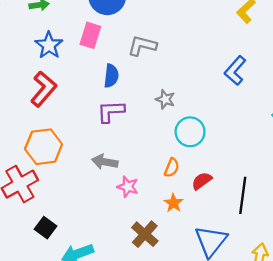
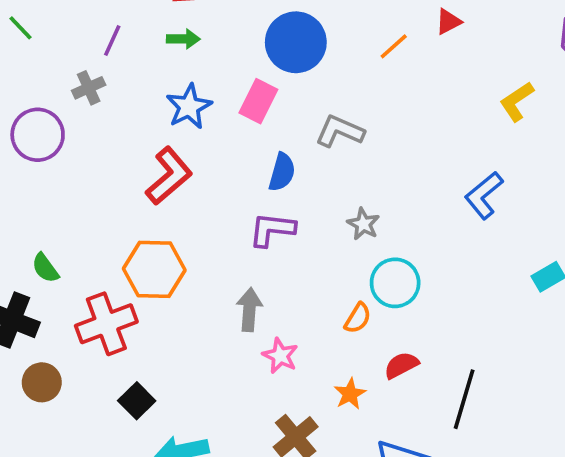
gray arrow: (105, 162) -> (249, 310), turned 75
orange semicircle: (172, 168) -> (358, 318), moved

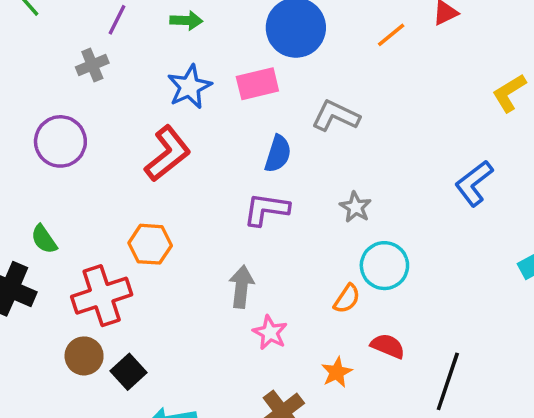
pink rectangle: (258, 101) -> (257, 84), turned 48
purple circle: (38, 135) -> (60, 141), moved
orange hexagon: (154, 269) -> (150, 244), size x0.7
red semicircle: (401, 365) -> (388, 346), turned 48
brown circle: (42, 382) -> (84, 356), moved

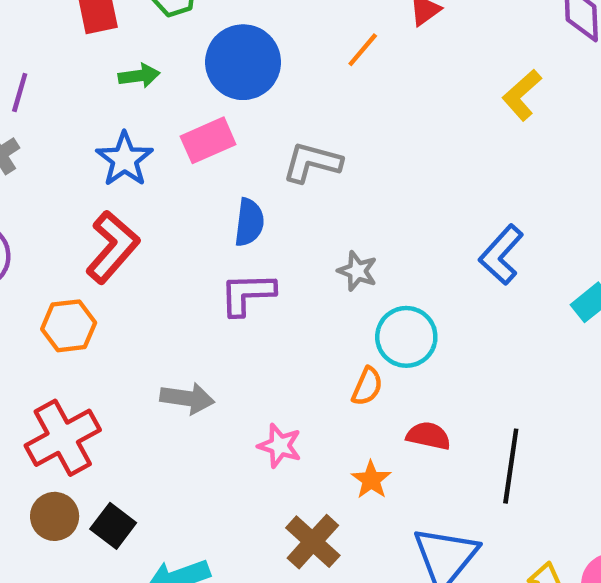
green arrow: (186, 21) -> (139, 76), moved
blue L-shape: (474, 183) -> (501, 255), moved
orange hexagon: (150, 244) -> (69, 326), moved
gray arrow: (241, 287) -> (187, 398), moved, turned 102

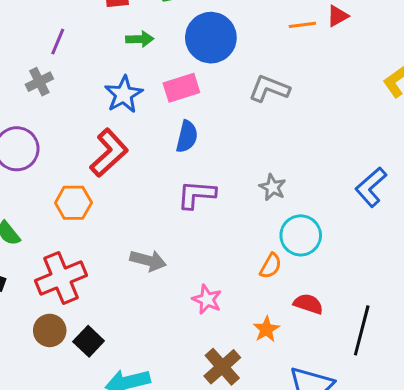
orange line: (363, 50) -> (302, 25), moved, turned 36
gray L-shape: (312, 162) -> (269, 89), moved
blue semicircle: (249, 222) -> (187, 137), moved

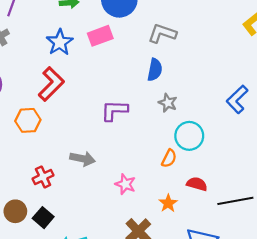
blue semicircle: (187, 137) -> (155, 70), moved
red cross: (61, 278) -> (43, 177), moved, size x0.6
black line: (362, 330) -> (235, 201), turned 68

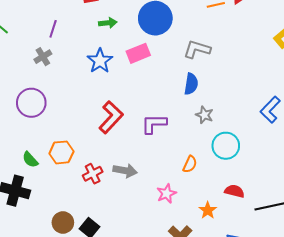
red L-shape: (51, 84) -> (111, 117), moved
orange hexagon: (28, 120) -> (61, 152), moved
orange semicircle: (169, 158) -> (190, 164), moved
red cross: (43, 177) -> (93, 174), moved
pink star: (125, 184) -> (167, 193), turned 30

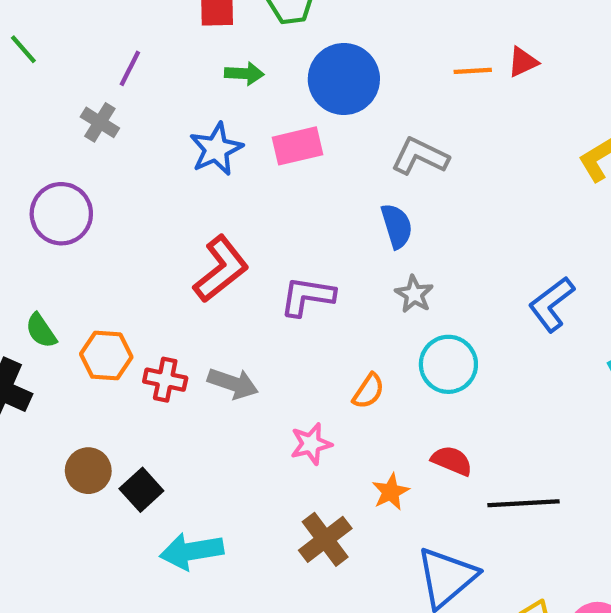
gray cross: (43, 57) -> (100, 122), turned -36
blue semicircle: (191, 84) -> (397, 226), turned -35
orange hexagon: (61, 152) -> (106, 356), moved
red cross: (93, 174) -> (165, 380), turned 30

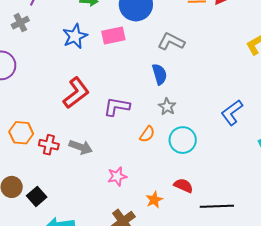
gray cross: (100, 122) -> (20, 23), turned 30
orange semicircle: (368, 391) -> (147, 134), moved

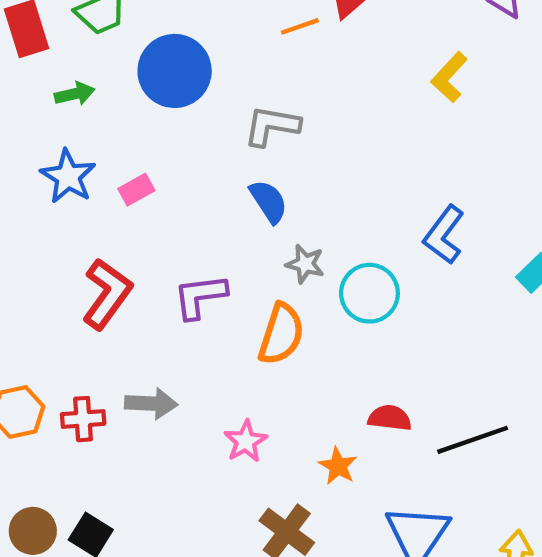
pink rectangle: (113, 36) -> (136, 190), moved, size x0.7
orange semicircle: (147, 134) -> (281, 334), size x1.6
cyan circle: (183, 140) -> (369, 293), moved

